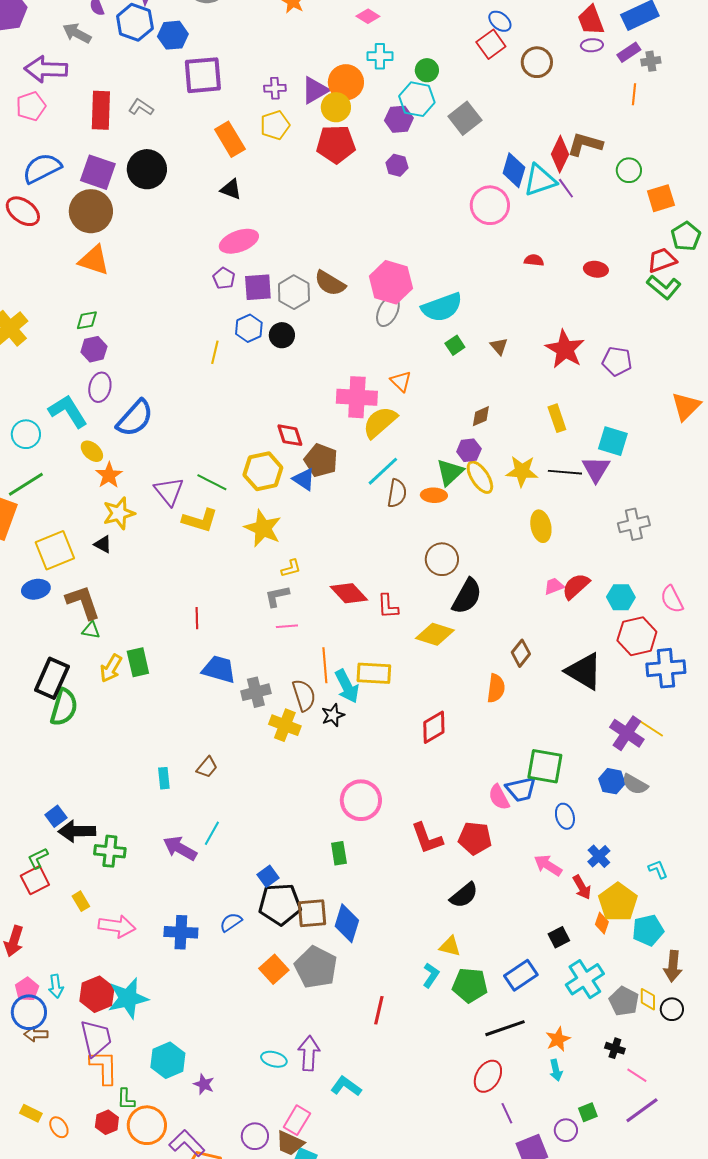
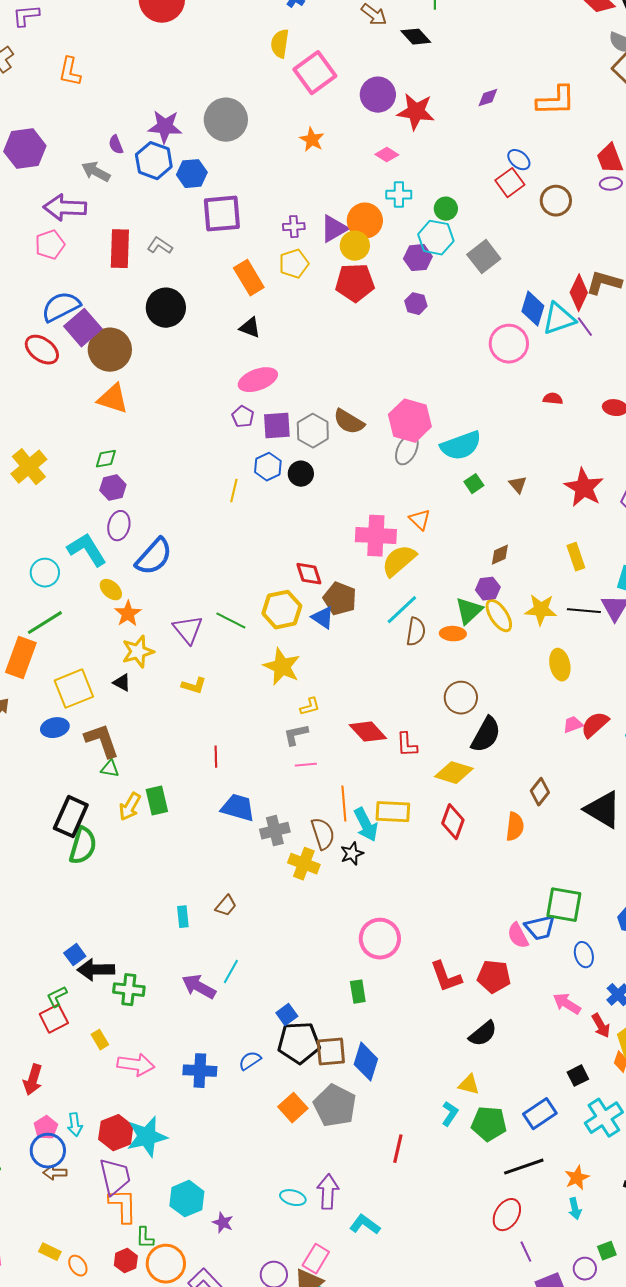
purple square: (98, 172) -> (83, 328), moved, turned 30
yellow L-shape: (200, 520) -> (194, 686), moved, size x0.7
red diamond: (434, 727) -> (453, 822), moved, turned -40

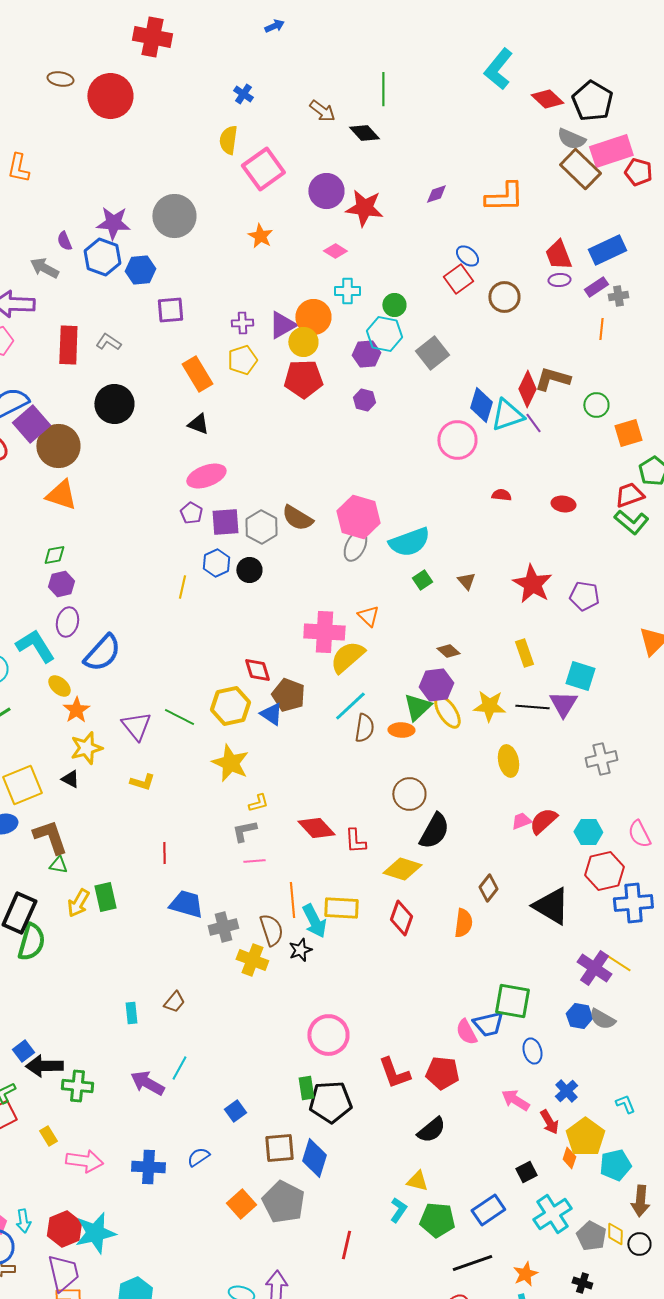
purple square: (222, 214) -> (170, 310), size x0.7
brown diamond: (500, 555) -> (448, 651), turned 65
purple hexagon: (488, 589) -> (436, 685), size x1.4
black pentagon: (299, 1043) -> (330, 1102), moved

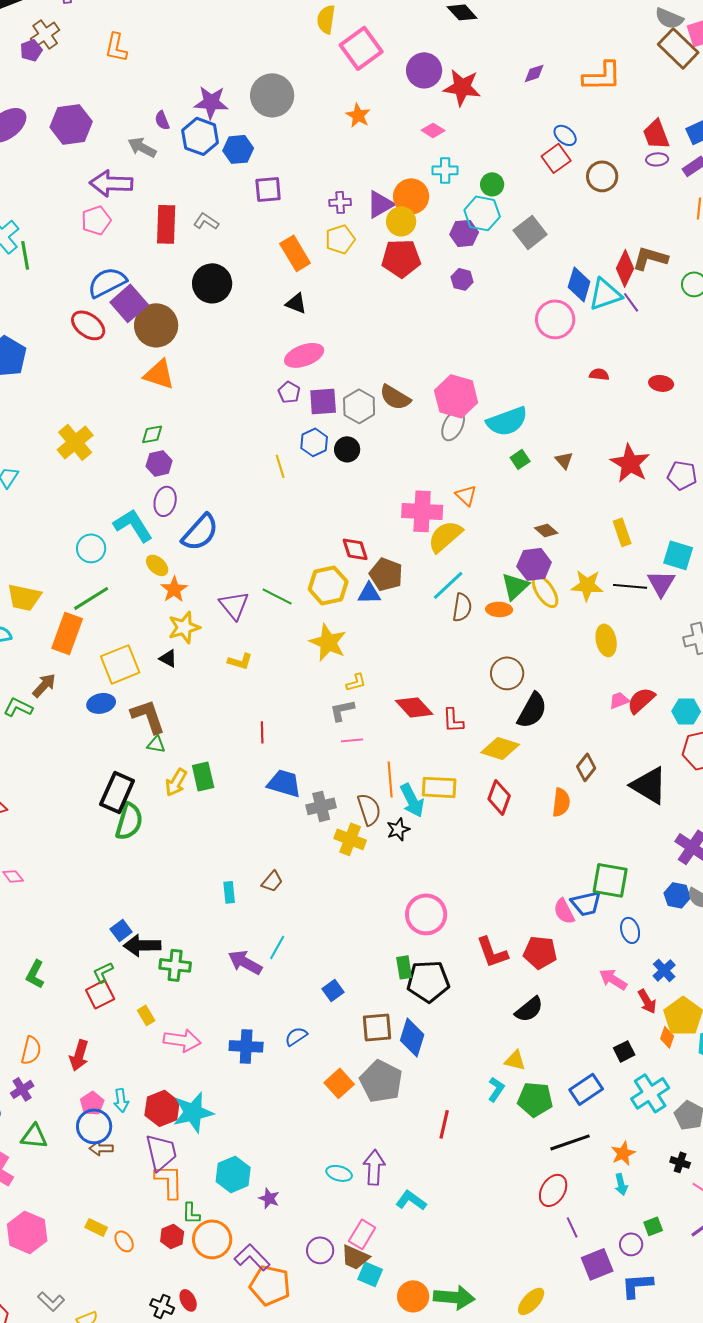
yellow line: (182, 587) -> (280, 466), turned -30
blue triangle: (271, 714) -> (369, 593), turned -35

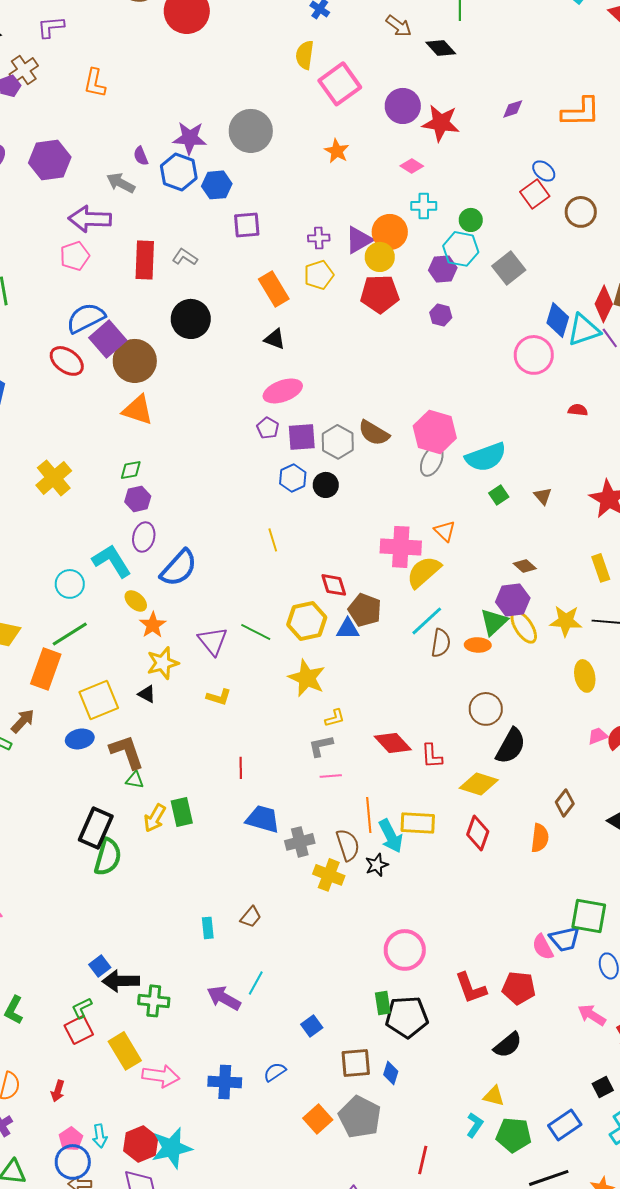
yellow line: (280, 466) -> (273, 540), moved
yellow rectangle: (146, 1015) -> (125, 1051), size x1.8
blue diamond: (412, 1037) -> (391, 1073), size x0.6
red arrow: (79, 1055) -> (58, 1091), size x0.7

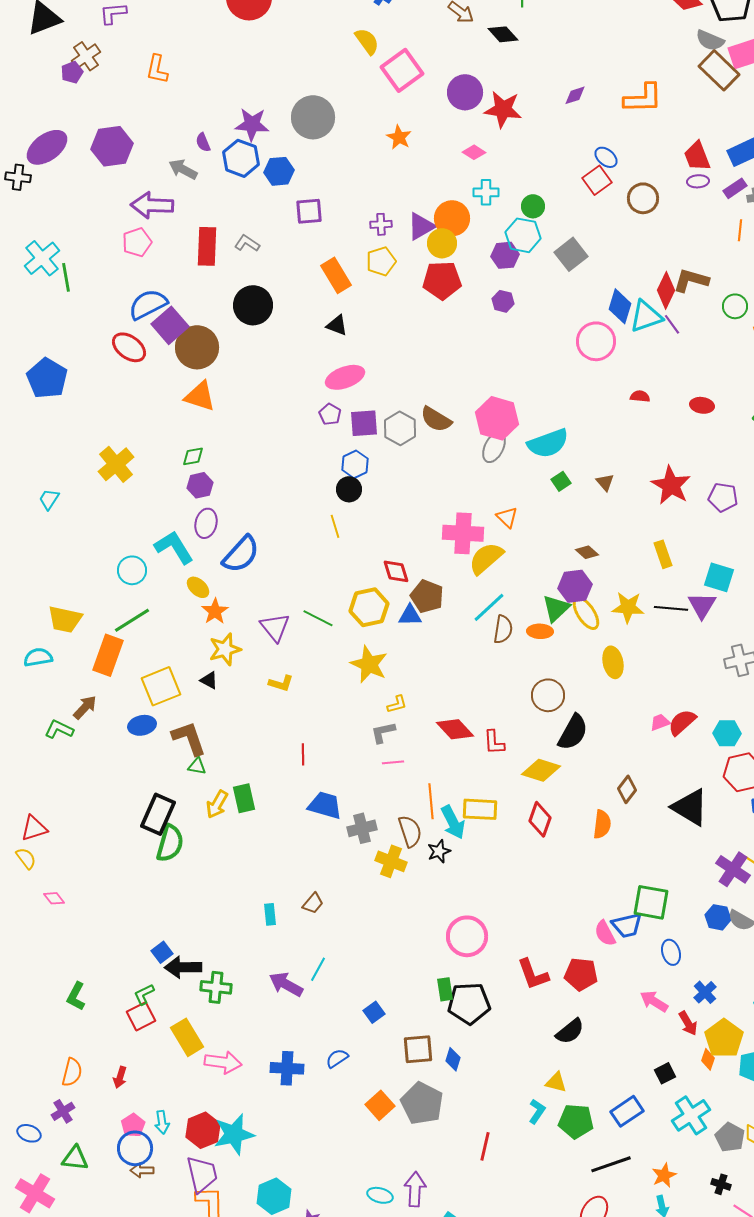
yellow semicircle: (305, 55) -> (367, 41), turned 136
black circle: (326, 485) -> (349, 489), moved
yellow ellipse: (585, 676) -> (613, 662), moved

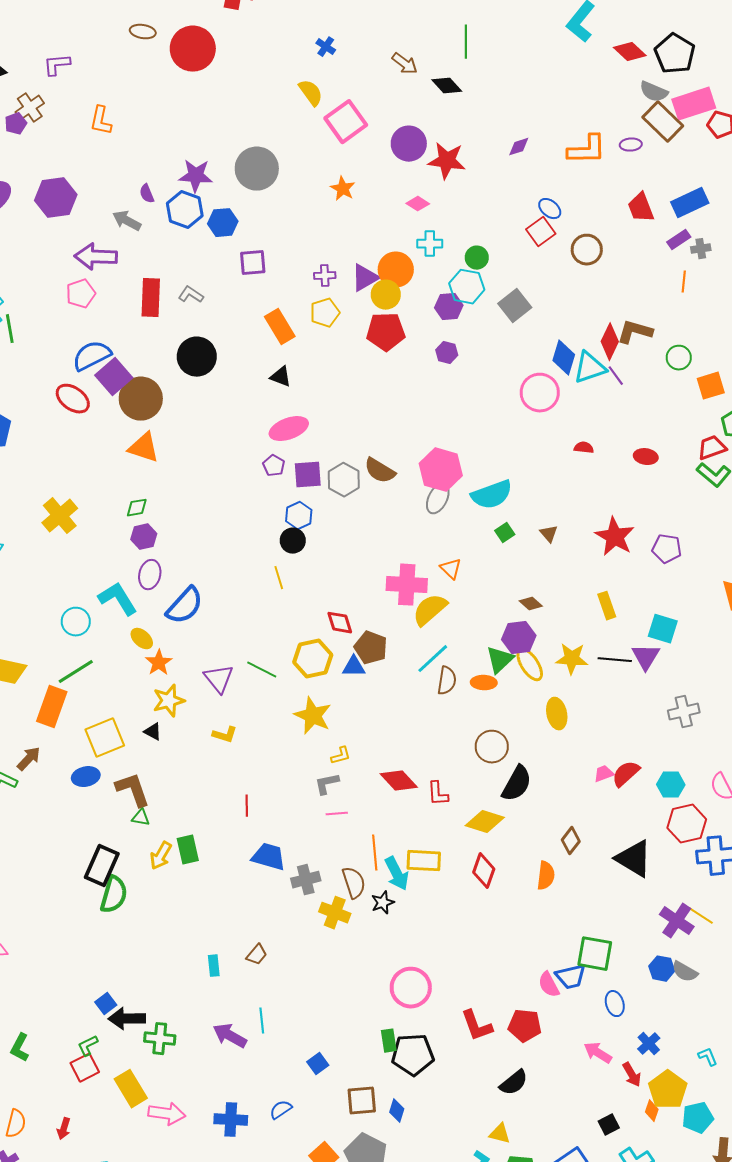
purple ellipse: (698, 181) -> (631, 145), moved
cyan line: (318, 969) -> (262, 1021), turned -35

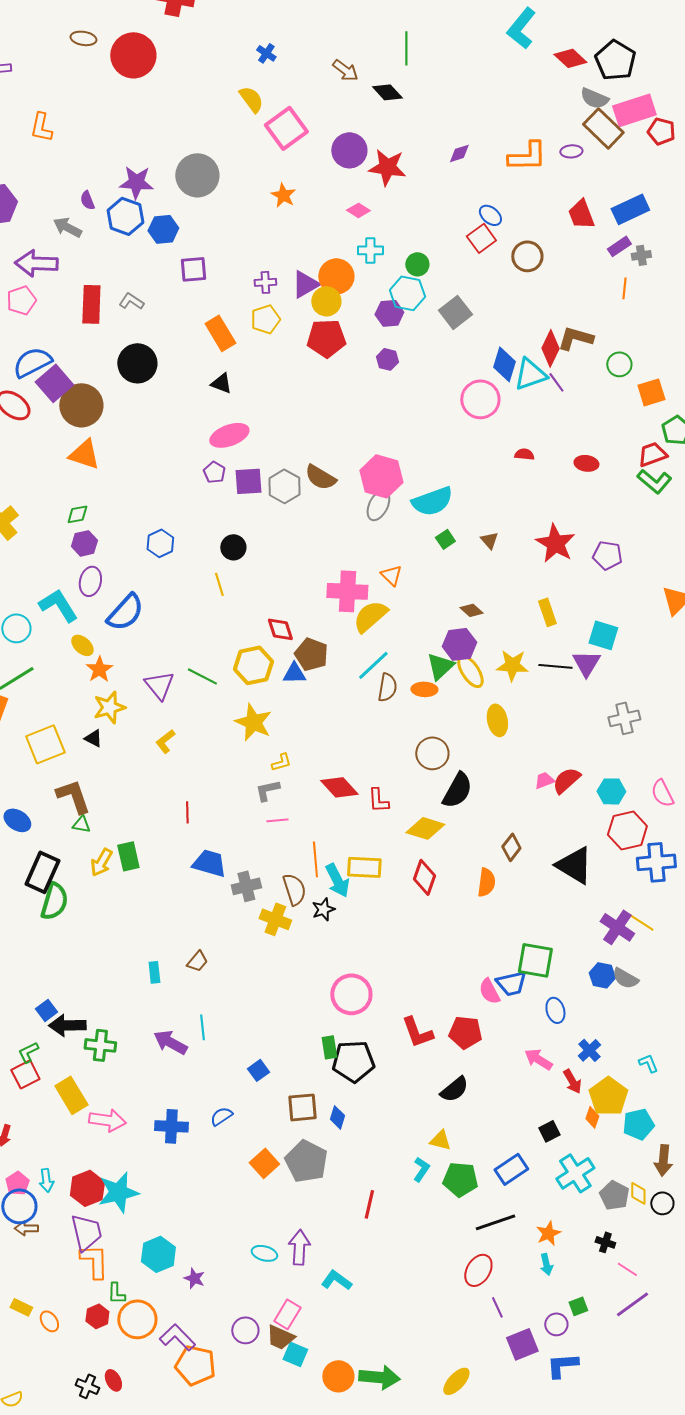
blue hexagon: (299, 516) -> (160, 543), moved
yellow L-shape: (225, 735) -> (165, 741), turned 125
blue ellipse: (86, 777) -> (17, 820), moved, turned 44

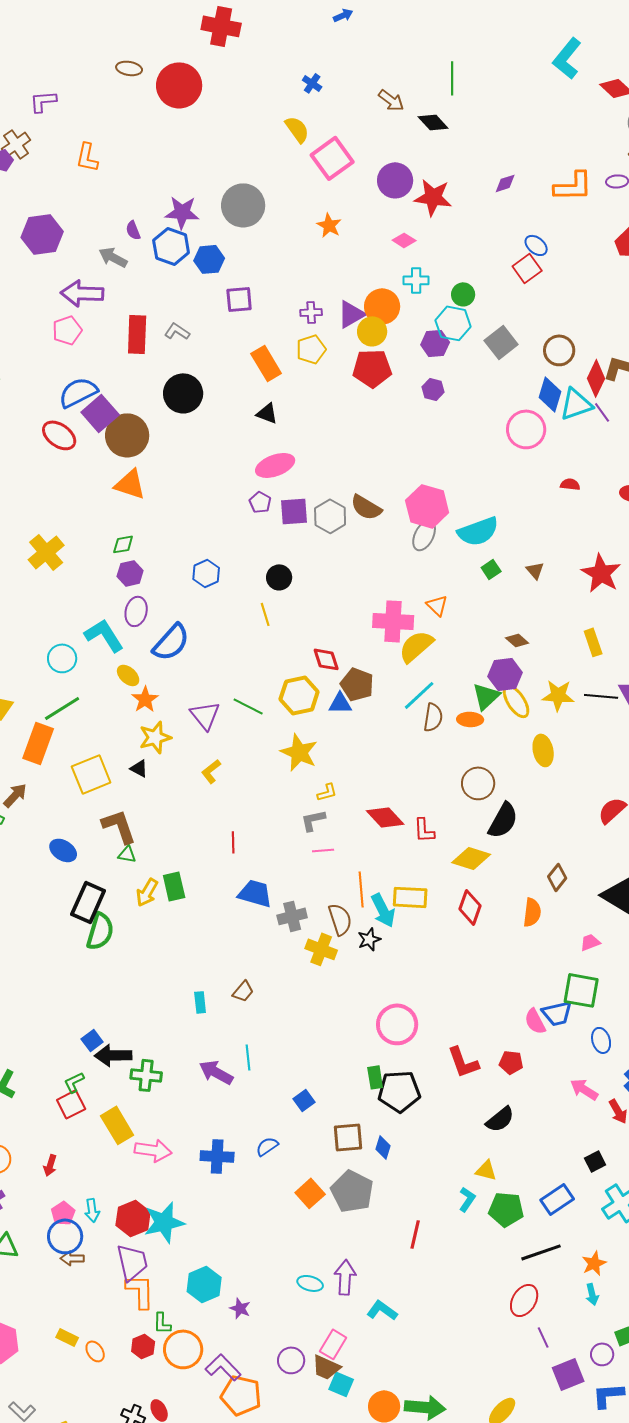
brown circle: (527, 256) -> (559, 350), moved
pink trapezoid: (544, 780) -> (590, 942), moved
red pentagon: (465, 1032) -> (511, 1062), size x0.7

